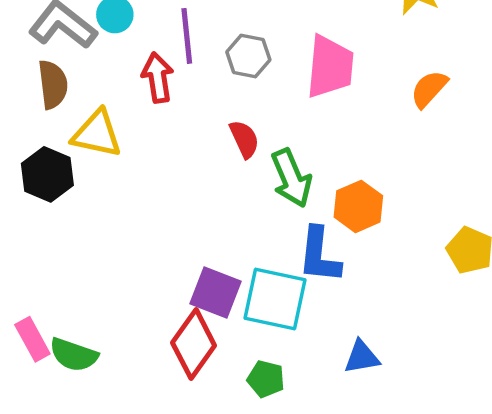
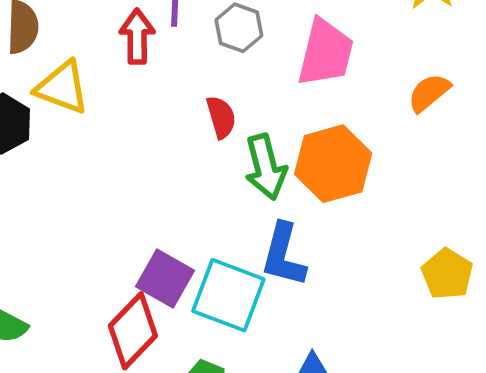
orange hexagon: (358, 206) -> (333, 164), moved, size x1.4

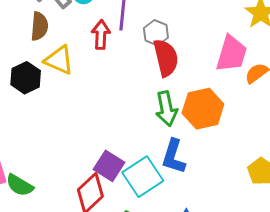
pink trapezoid: (325, 53) -> (232, 54), moved
red semicircle: (221, 117) -> (166, 58), moved, size x1.6
cyan square: (228, 295) -> (143, 177), turned 33

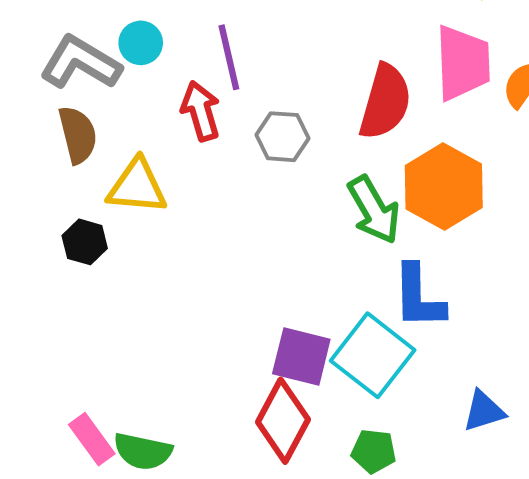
gray hexagon: (156, 33) -> (282, 137), moved
red semicircle: (166, 58) -> (385, 102), moved, turned 48
black hexagon: (26, 78) -> (85, 242), size x0.7

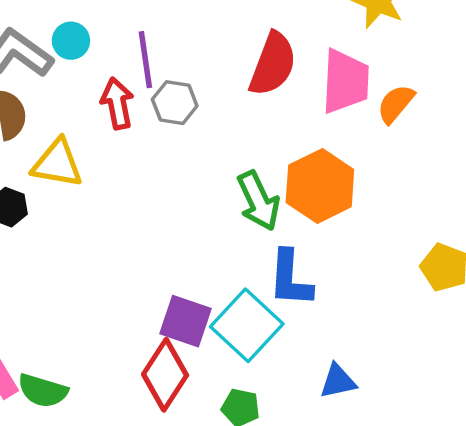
red semicircle: (385, 102) -> (273, 64), moved
gray hexagon: (282, 137) -> (175, 103), moved

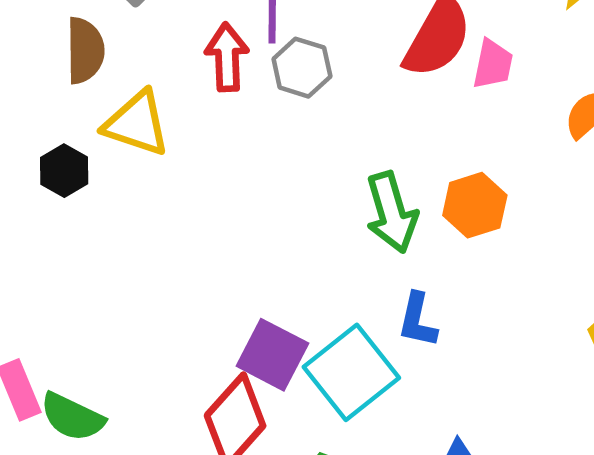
pink trapezoid: (345, 81) -> (493, 64), moved, size x0.6
orange hexagon: (320, 186) -> (475, 205), size x0.7
blue L-shape: (290, 279) -> (418, 320), size x0.7

